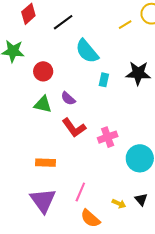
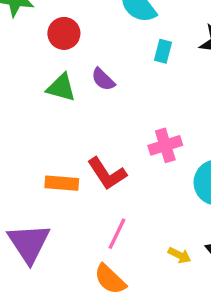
red L-shape: (74, 128) -> (107, 174), moved
purple triangle: (43, 201) -> (29, 243), moved
orange semicircle: (90, 218) -> (110, 279), moved

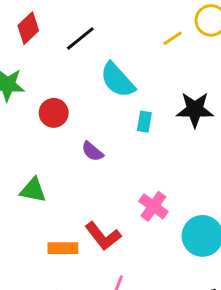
green triangle: (61, 88) -> (33, 190), moved
pink cross: (165, 145) -> (153, 206), turned -32

